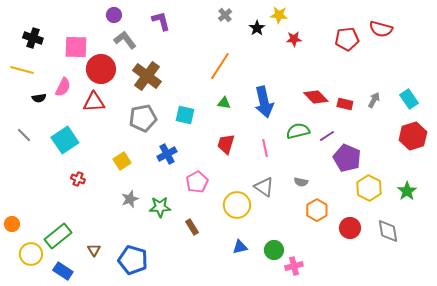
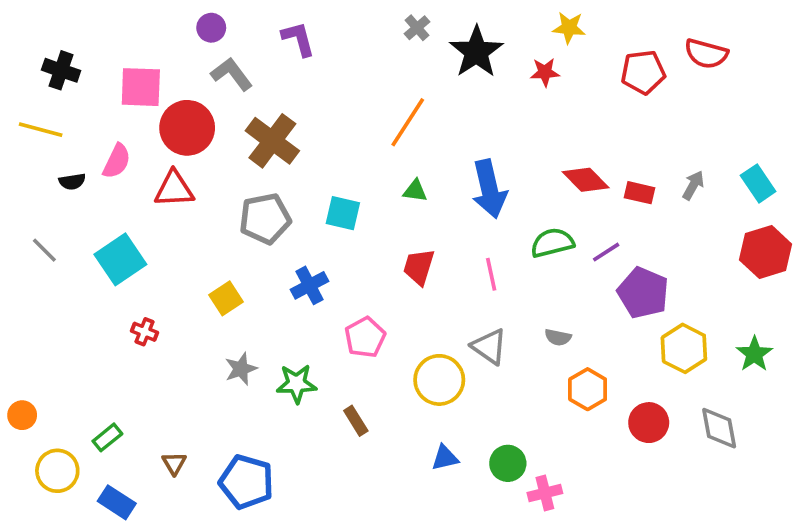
yellow star: (279, 15) -> (569, 28), moved
black star: (257, 28) -> (476, 52), size x1.8
green rectangle: (58, 236) -> (107, 437), size x0.6

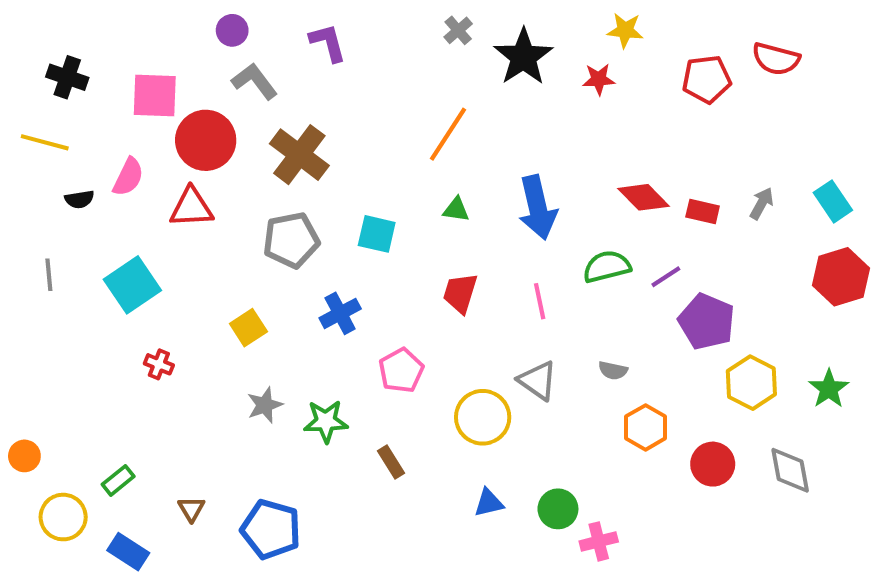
gray line: (44, 250) -> (49, 275), turned 40

